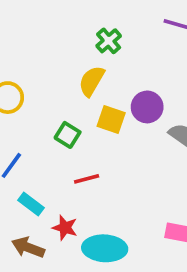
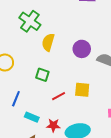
green cross: (109, 41) -> (30, 21), moved, size x1.5
yellow square: (111, 120) -> (82, 90), moved

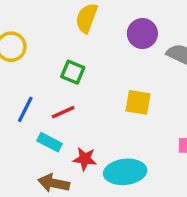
red line: (59, 96) -> (63, 112), moved

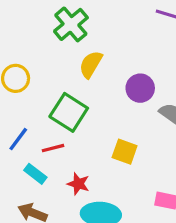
green square: (73, 72) -> (69, 112), size x1.6
red star: (85, 159) -> (78, 184), moved

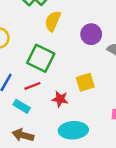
yellow square: (125, 152) -> (85, 82), turned -30
red star: (78, 184) -> (60, 99), moved

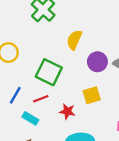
yellow semicircle: (53, 21) -> (74, 40), moved
purple circle: (91, 34) -> (97, 62), moved

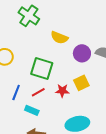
yellow semicircle: (74, 40) -> (59, 38), turned -84
red star: (67, 111) -> (62, 91), moved

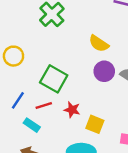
yellow semicircle: (59, 38) -> (99, 44), moved
yellow square: (81, 83) -> (95, 124), moved, turned 35

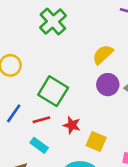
yellow semicircle: (99, 44) -> (103, 54), turned 102
cyan rectangle: (32, 125) -> (39, 145), moved

